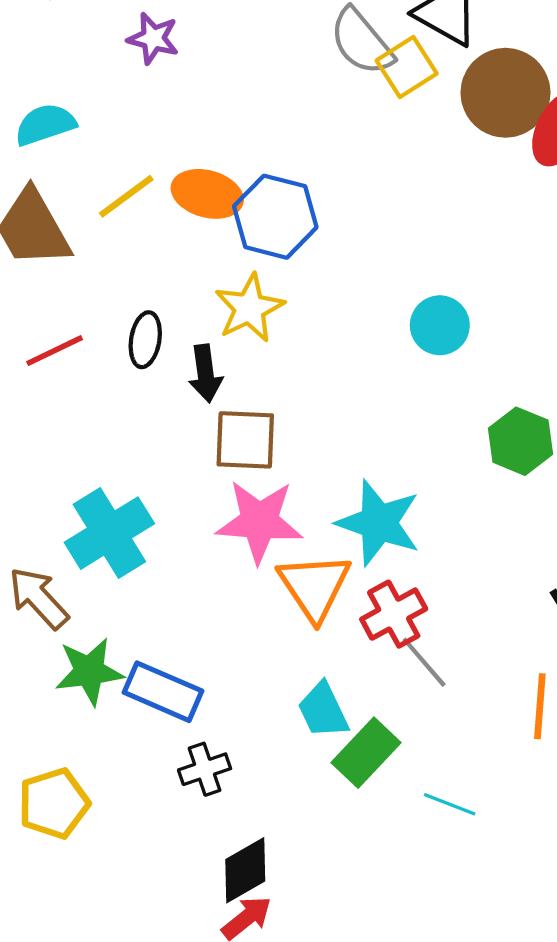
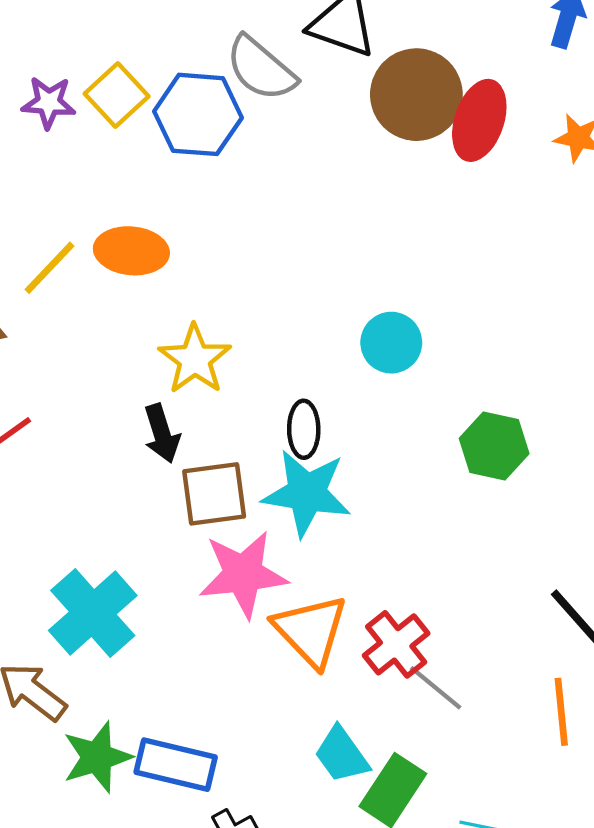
yellow square: (407, 67) -> (117, 95), moved
blue hexagon: (275, 217) -> (198, 114), moved
black ellipse: (145, 340) -> (304, 429), moved
cyan star: (379, 523) -> (307, 493), moved

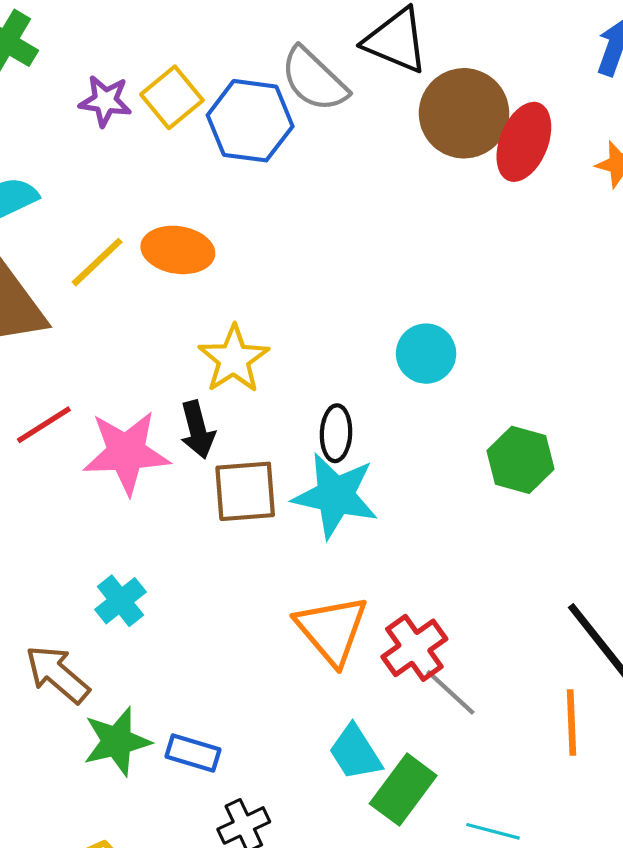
pink star: (243, 574) -> (126, 452), moved
cyan cross: (93, 613) -> (120, 601), size x0.6
blue rectangle: (176, 765) -> (193, 753), size x0.7

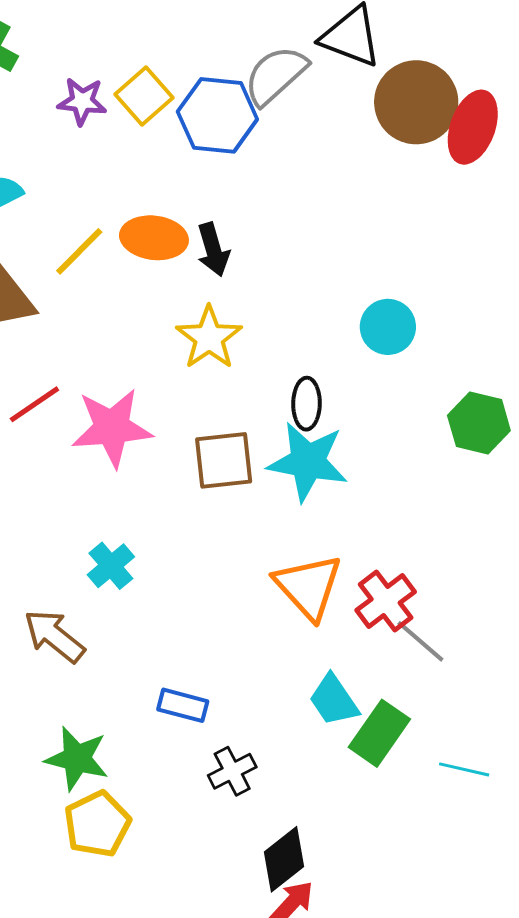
gray semicircle: (314, 79) -> (276, 75), turned 96
black arrow: (197, 430) -> (213, 250), moved
green star: (117, 741) -> (77, 759), moved, turned 30

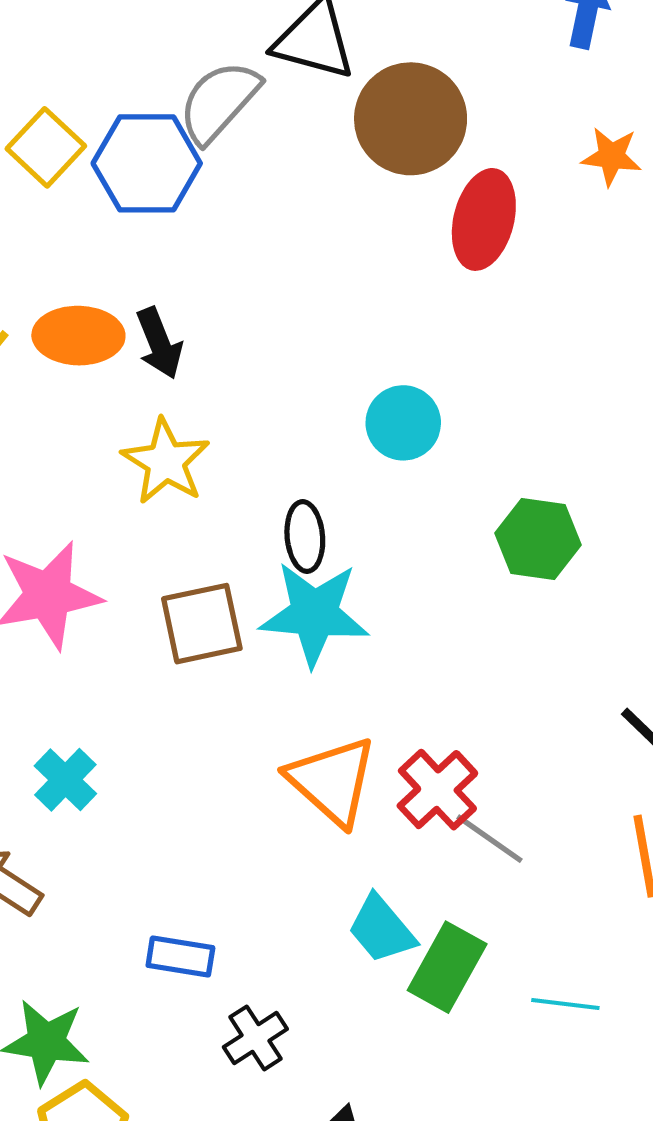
red ellipse: (473, 127) -> (484, 219), moved

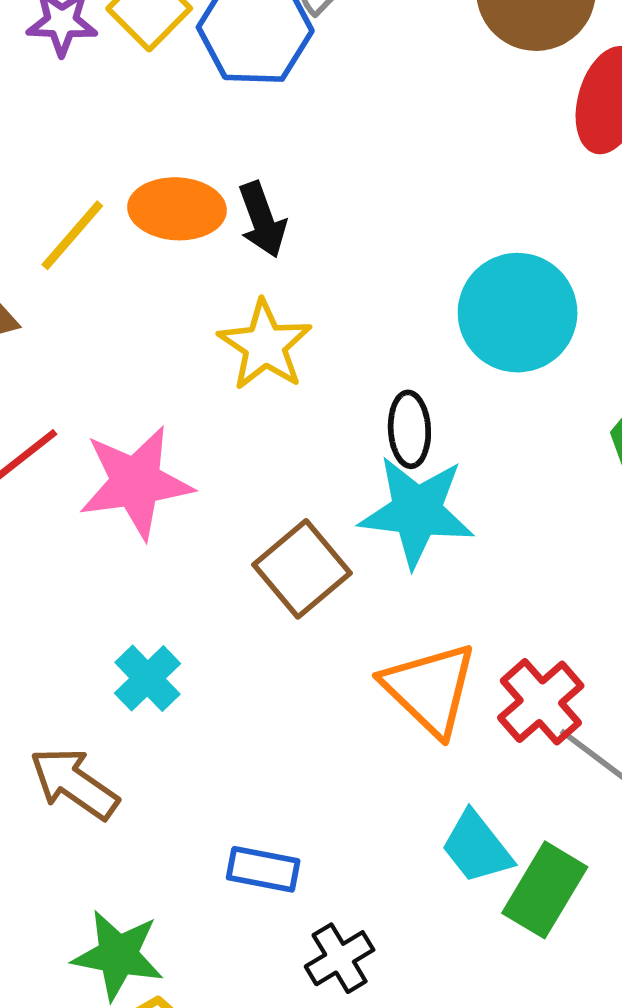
cyan circle: (403, 423) -> (518, 313), size x1.5
brown square: (202, 624) -> (302, 569), moved, turned -30

